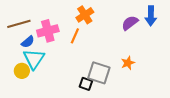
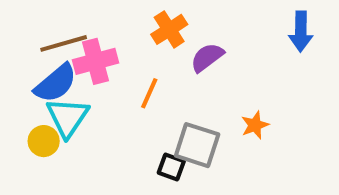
purple semicircle: (130, 23) -> (207, 57), moved
brown line: (19, 24) -> (64, 43), moved
orange line: (75, 36) -> (149, 93), moved
blue semicircle: (28, 42) -> (56, 83), size x1.6

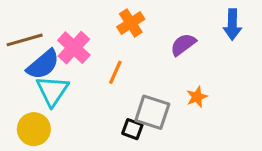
brown line: (64, 43) -> (25, 40), moved
purple semicircle: (207, 57) -> (183, 45), moved
pink cross: (95, 61) -> (74, 48), turned -32
yellow circle: (44, 141) -> (34, 129), moved, size x1.4

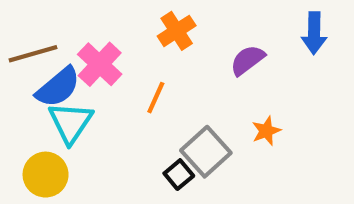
gray square: (152, 112) -> (206, 152), turned 30
black square: (132, 129) -> (179, 175), turned 30

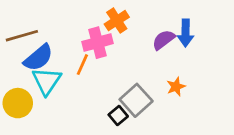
blue arrow: (314, 33) -> (186, 33), moved
pink cross: (100, 64) -> (98, 43), moved, turned 32
orange line: (156, 98) -> (82, 65), moved
yellow circle: (46, 175) -> (18, 103), moved

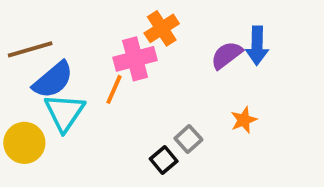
gray square: (136, 100) -> (188, 139), size x0.6

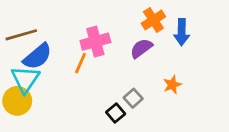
orange cross: (162, 28) -> (153, 20), moved
purple semicircle: (227, 55) -> (141, 48), moved
cyan triangle: (64, 112) -> (25, 79), moved

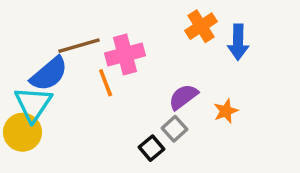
brown line: (21, 35) -> (79, 46), moved
purple semicircle: (141, 48) -> (183, 97), moved
orange line: (81, 63) -> (106, 83), turned -45

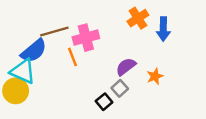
cyan triangle: (33, 104) -> (23, 71), turned -40

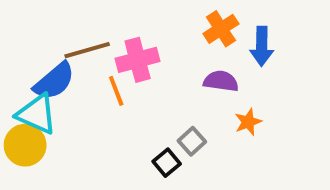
purple semicircle: (126, 67) -> (221, 81), moved, turned 45

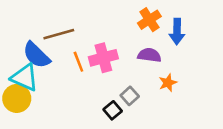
pink cross: (138, 60) -> (103, 58), moved
blue semicircle: (54, 81) -> (36, 55), turned 84

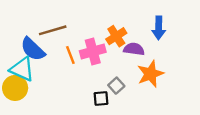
orange cross: (149, 20) -> (116, 36), moved
orange star: (168, 83) -> (150, 74), size x1.6
black square: (113, 110) -> (101, 99), turned 35

